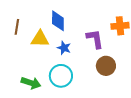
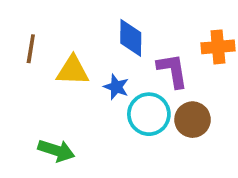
blue diamond: (58, 21) -> (131, 38), moved
cyan circle: (61, 76) -> (149, 114), moved

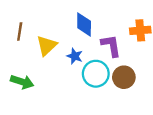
yellow triangle: (73, 71) -> (47, 46), turned -45
green arrow: (56, 150) -> (22, 82), moved

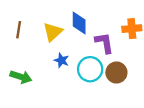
yellow triangle: (47, 46) -> (53, 32), moved
blue star: (75, 56) -> (62, 60), moved

